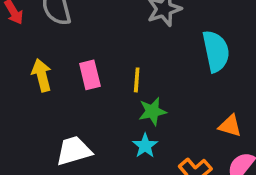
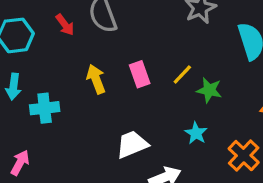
yellow line: (137, 80) -> (182, 74), turned 45
green star: (152, 111) -> (209, 90), moved, turned 30

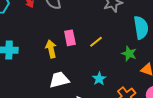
yellow arrow: (96, 79) -> (51, 49), moved
green star: (209, 90) -> (129, 54), moved

